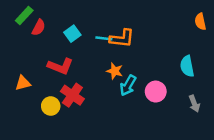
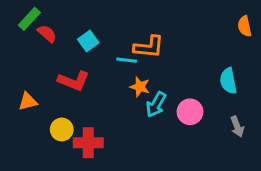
red semicircle: (39, 28) -> (47, 34), turned -77
cyan line: (104, 38) -> (127, 60), moved
red cross: (72, 95) -> (88, 143), moved, turned -35

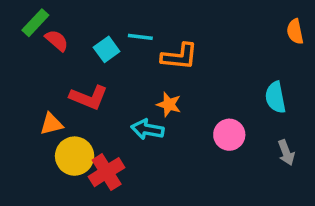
cyan line: (127, 60) -> (140, 37), moved
orange triangle: (28, 101) -> (51, 124), moved
cyan arrow: (156, 104) -> (147, 129), moved, turned 70
yellow circle: (62, 129) -> (75, 156), size x1.4
red cross: (88, 143) -> (107, 172), turned -32

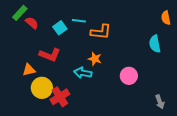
cyan semicircle: (275, 97) -> (155, 44), moved
gray arrow: (286, 152) -> (160, 102), moved

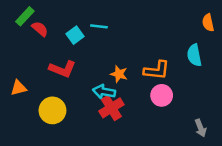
orange L-shape: (101, 32) -> (157, 70), moved
orange triangle: (29, 70) -> (19, 88), moved
red cross: (60, 97) -> (111, 108), moved

